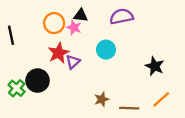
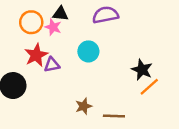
purple triangle: (73, 62) -> (52, 65), turned 32
orange line: (161, 99) -> (149, 87), moved

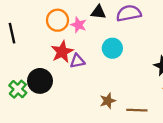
black triangle: (60, 14) -> (98, 12), moved

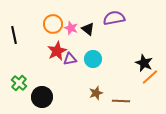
black triangle: (98, 12) -> (88, 29), moved, turned 32
cyan circle: (112, 48) -> (93, 59), moved
black circle: (40, 81) -> (42, 97), moved

